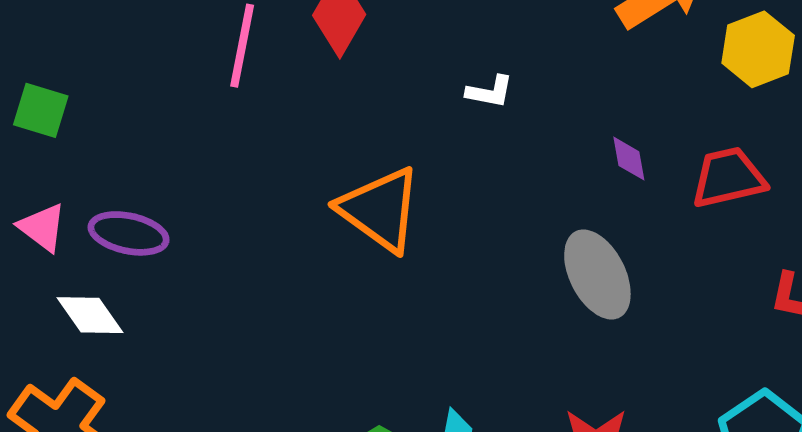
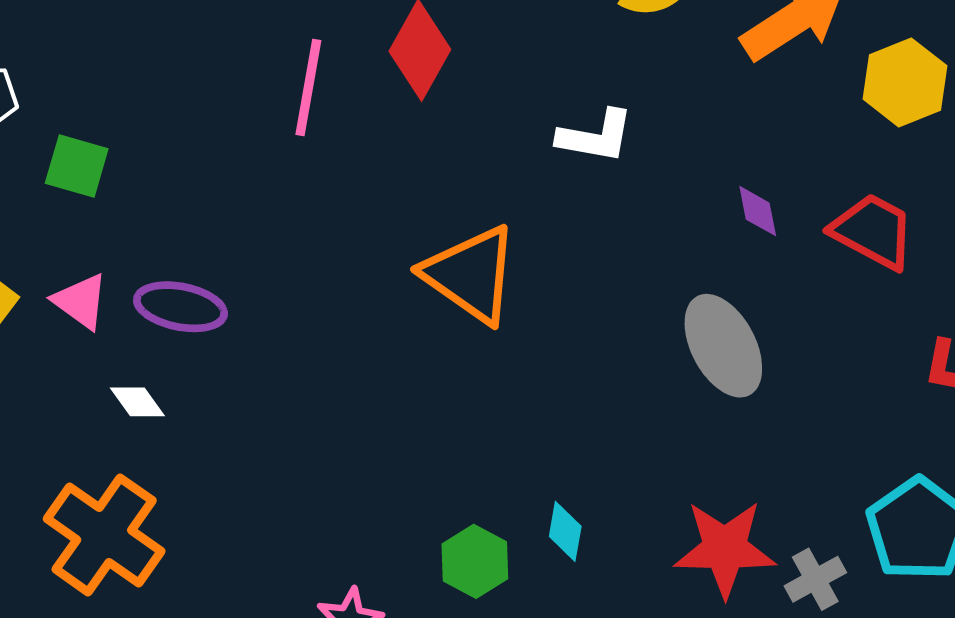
white L-shape: (490, 92) -> (596, 136), size x1.4
red trapezoid: (728, 178) -> (873, 231), turned 42
white diamond: (90, 315) -> (137, 402), size x0.7

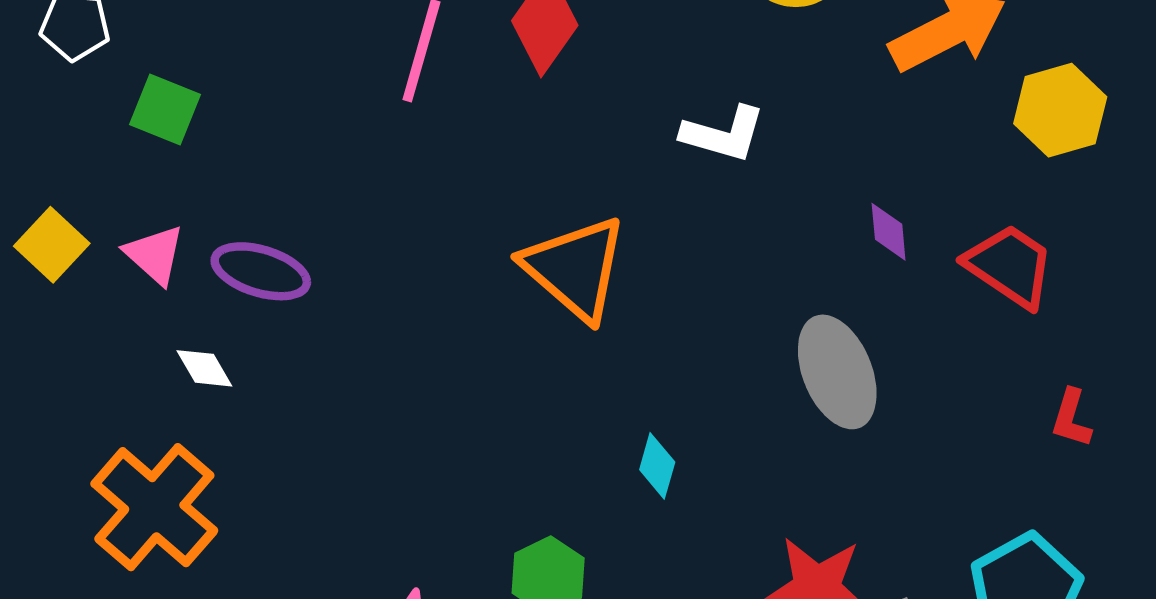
cyan diamond: (565, 531) -> (657, 466), moved

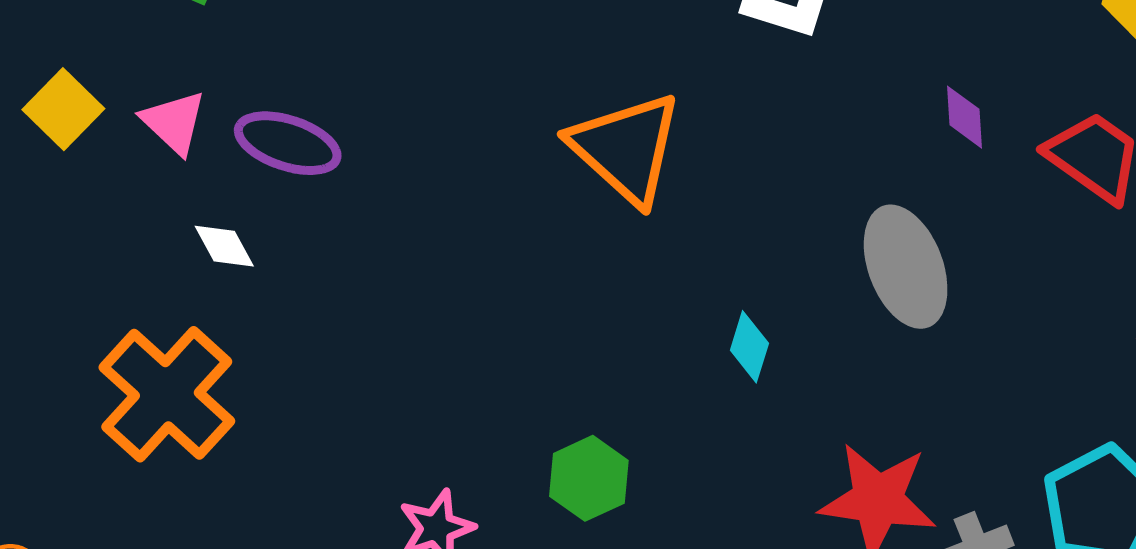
cyan diamond: (657, 466) -> (749, 347), moved

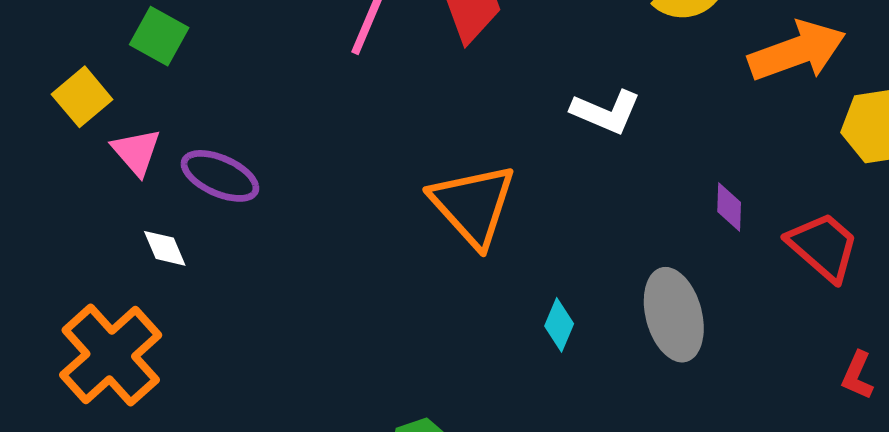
yellow square: (63, 109) -> (82, 97), moved
cyan diamond: (749, 347) -> (559, 325), moved

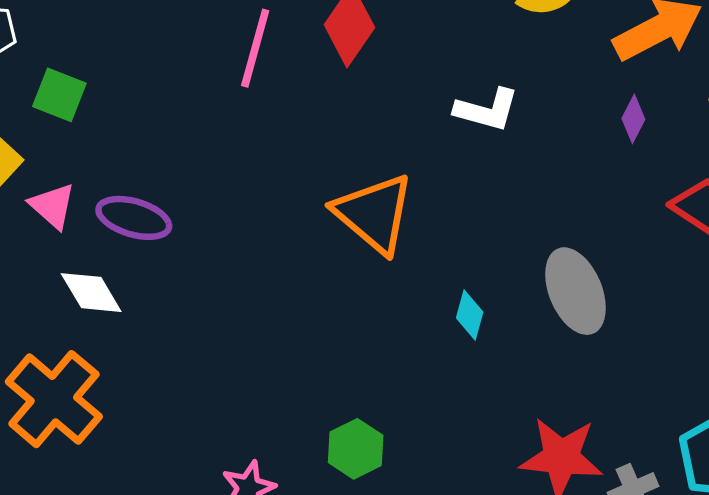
purple diamond: (729, 207) -> (633, 119), moved, turned 33
white diamond: (165, 248) -> (91, 293), size x1.4

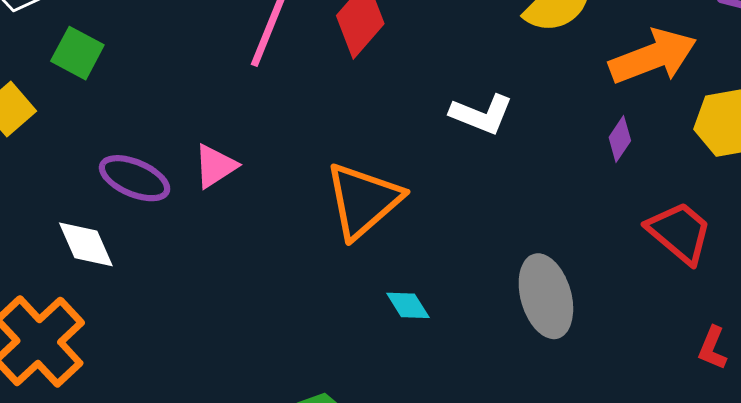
pink triangle: (52, 206) -> (215, 166), moved, turned 39
orange triangle: (374, 214) -> (363, 200), turned 32
cyan diamond: (470, 315) -> (408, 305), moved, turned -54

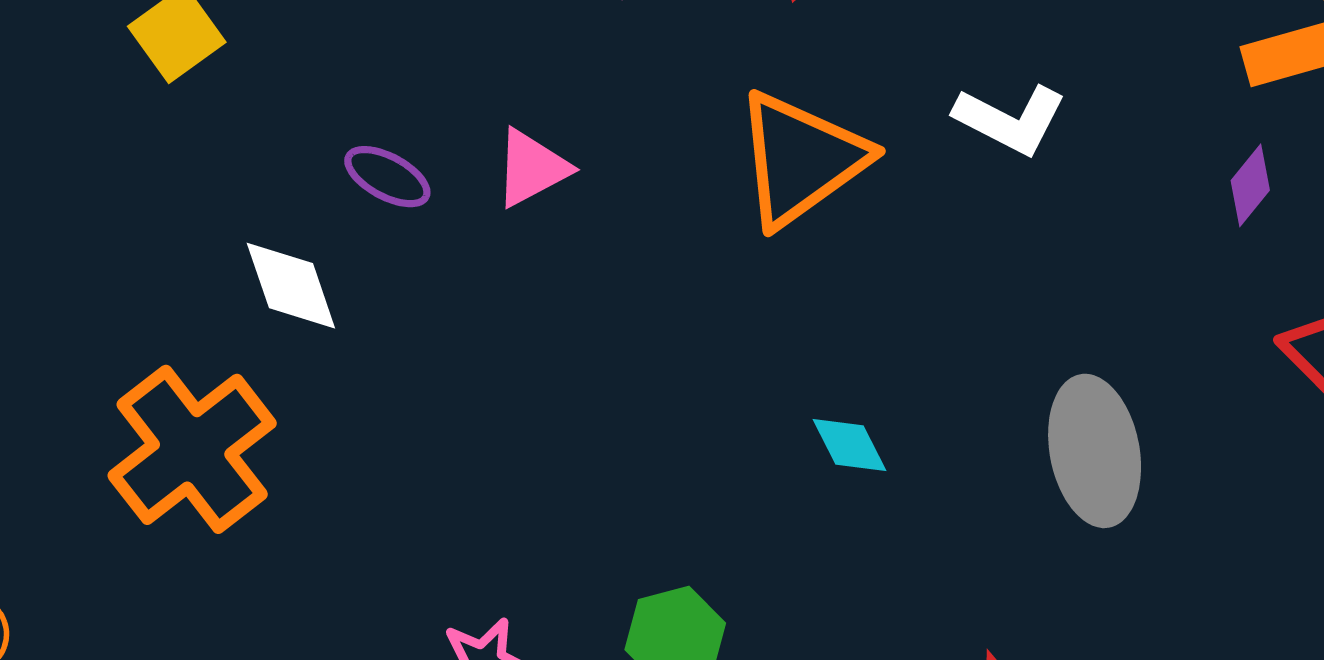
purple ellipse: (134, 178) -> (387, 177), size x0.7
orange triangle: (363, 200) -> (801, 159), moved

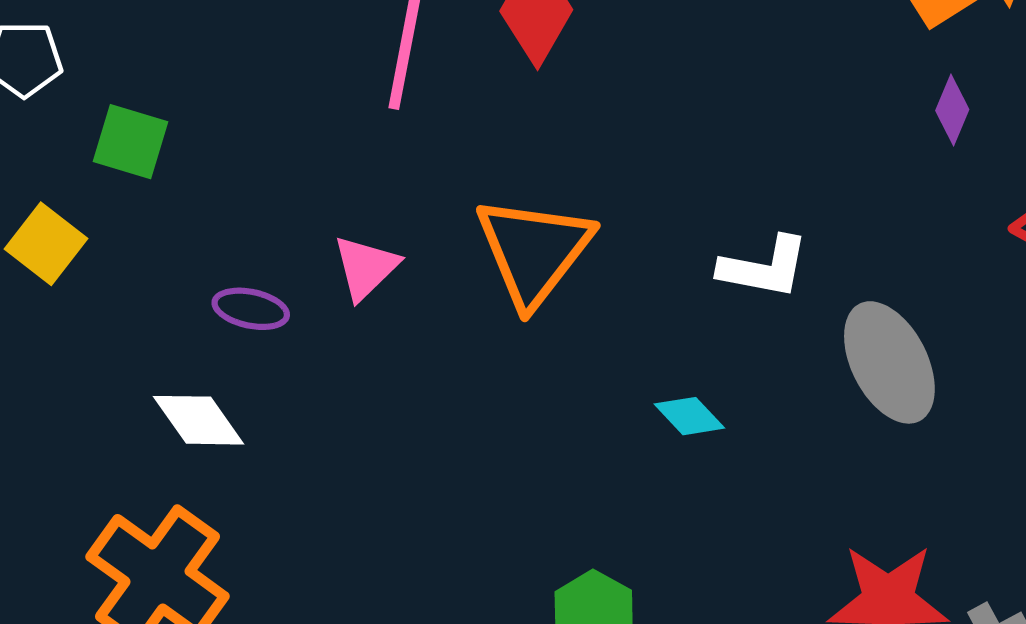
white L-shape: (1010, 120) -> (764, 267), moved
orange triangle: (801, 159) -> (534, 251), moved

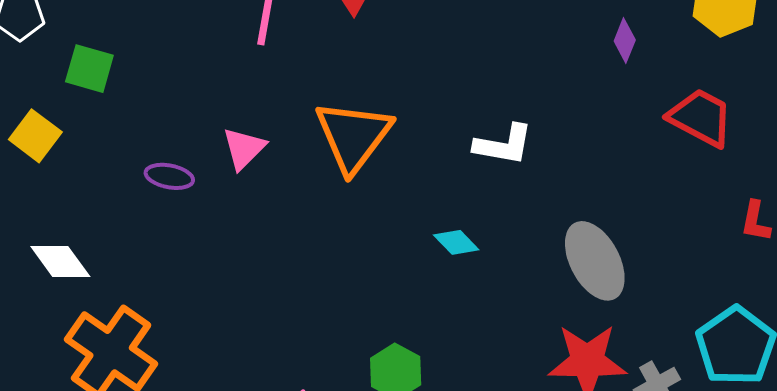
gray ellipse: (889, 362) -> (595, 261), moved
white diamond: (199, 420) -> (60, 261), moved

